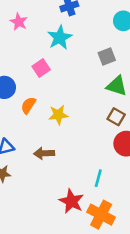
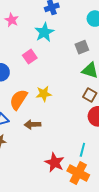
orange semicircle: (28, 105) -> (18, 100), moved, size x1.5
cyan line: (98, 178) -> (82, 150), moved

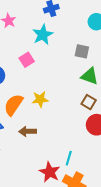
gray square: (82, 47) -> (82, 51), turned 32
cyan line: (82, 150) -> (69, 158), moved

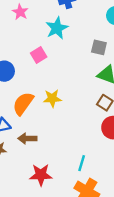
brown arrow: (28, 131) -> (27, 138), moved
red star: (50, 172) -> (41, 175), moved, turned -30

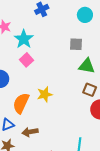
cyan star: (57, 28) -> (24, 39), moved

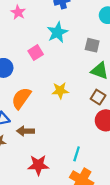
cyan star: (24, 39) -> (57, 32), moved
yellow star: (45, 94) -> (60, 90), moved

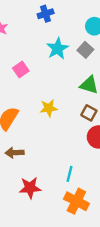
cyan star: (57, 32) -> (58, 48), moved
gray square: (92, 45) -> (85, 50), moved, turned 32

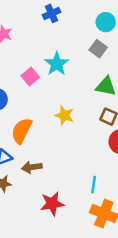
cyan star: (58, 48) -> (57, 64), moved
yellow star: (49, 108) -> (64, 115), turned 30

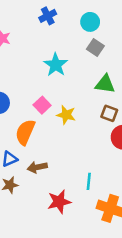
cyan circle: (106, 22) -> (90, 22), moved
pink square: (30, 77) -> (42, 105), moved
cyan line: (94, 185) -> (89, 181), moved

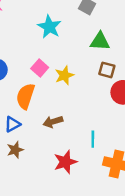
yellow star: (66, 115) -> (64, 75), turned -30
brown arrow: (37, 167) -> (53, 122), moved

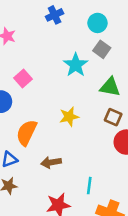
cyan star: (49, 27) -> (76, 65), moved
pink square: (40, 68) -> (23, 79), moved

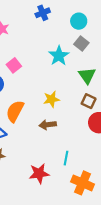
green triangle: (110, 87) -> (87, 76), turned 42
brown arrow: (51, 162) -> (48, 125), moved

